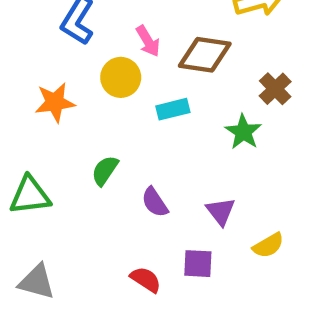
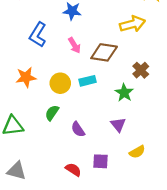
yellow circle: (121, 77) -> (60, 83), moved
purple triangle: (221, 211) -> (118, 125), moved

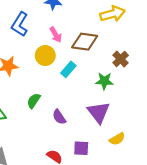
cyan rectangle: (87, 81) -> (68, 69), turned -35
yellow circle: (60, 83) -> (45, 56), moved
green star: (124, 93) -> (104, 81), turned -30
purple triangle: (118, 125) -> (99, 112), size x1.5

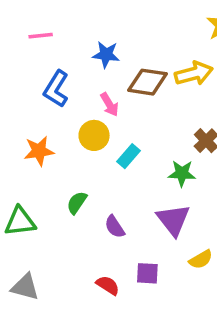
brown diamond: (85, 42) -> (147, 82), moved

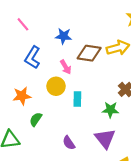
pink line: (41, 36) -> (23, 24), turned 56
cyan rectangle: (128, 156) -> (77, 99), turned -40
green semicircle: (77, 203) -> (36, 119), moved

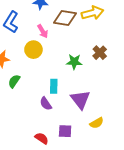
cyan rectangle: (77, 99) -> (54, 86), moved
green star: (110, 110) -> (74, 62), moved

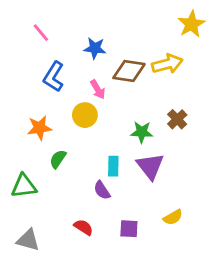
purple triangle: (80, 100) -> (150, 166), moved
red semicircle: (42, 138) -> (83, 227), moved

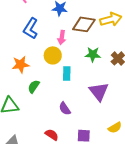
pink arrow: (98, 89) -> (62, 37), turned 40
green star: (142, 132) -> (93, 54), moved
cyan rectangle: (113, 166) -> (67, 74), moved

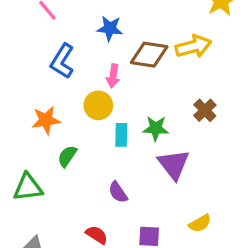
green star: (93, 54) -> (156, 128), moved

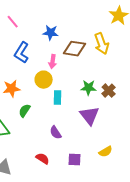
yellow arrow: (193, 46) -> (102, 44), turned 85
brown cross: (205, 110) -> (109, 91), moved
green star: (156, 128) -> (89, 88), moved

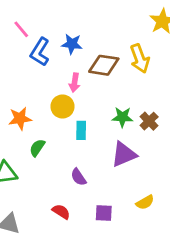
blue L-shape: (22, 53) -> (40, 52), moved
purple triangle: (90, 116) -> (124, 154), turned 45

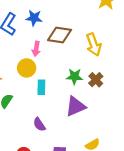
yellow arrow: (140, 59) -> (94, 45), moved

